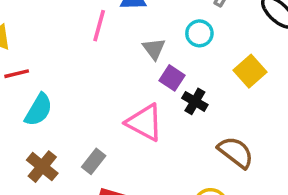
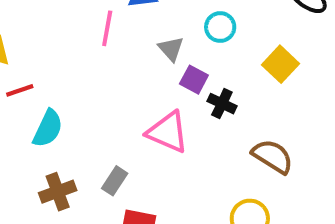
brown cross: (42, 167) -> (58, 192), turned 36

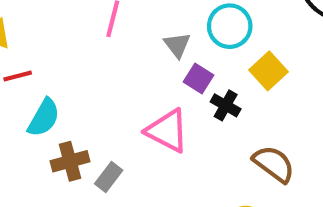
cyan circle: (220, 27) -> (230, 26), size x1.4
yellow square: (280, 64) -> (269, 71), moved
brown cross: (58, 192) -> (70, 161), moved

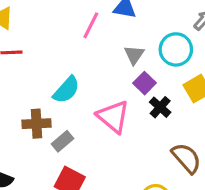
cyan semicircle: (44, 118) -> (66, 90), moved

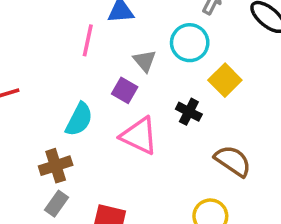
purple square: (145, 83) -> (125, 90), moved
gray rectangle: (63, 141) -> (56, 204), moved

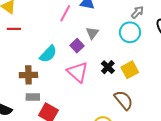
cyan circle: (190, 43) -> (130, 32), moved
yellow square: (225, 80) -> (130, 70), moved
gray rectangle: (56, 204) -> (33, 97), moved, turned 40

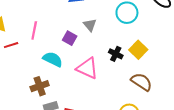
pink line: (65, 13) -> (34, 30), moved
purple square: (77, 46) -> (70, 38), moved
cyan semicircle: (48, 54) -> (53, 59), turned -90

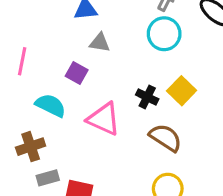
gray triangle: (90, 25) -> (100, 43), moved, turned -40
brown semicircle: (141, 82) -> (166, 138), moved

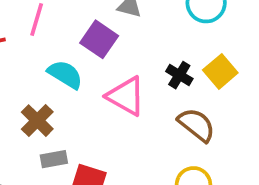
purple square: (77, 73) -> (99, 39), size x1.4
brown cross: (31, 147) -> (37, 121), turned -32

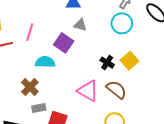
cyan semicircle: (65, 74) -> (45, 62), turned -30
pink triangle: (126, 96) -> (88, 91), moved

